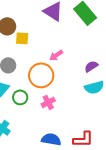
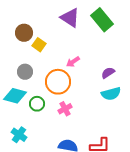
yellow square: (22, 38) -> (39, 45), turned 32

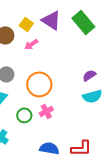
yellow square: (39, 45) -> (26, 24), moved
pink arrow: (73, 62) -> (31, 44), moved
green circle: (37, 104) -> (24, 115), moved

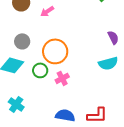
purple semicircle: (89, 75) -> (113, 37), moved, turned 96
green circle: (24, 115) -> (40, 70), moved

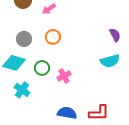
orange circle: (55, 51) -> (53, 37), moved, size x0.6
cyan cross: (16, 104) -> (22, 90), moved

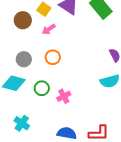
cyan cross: (22, 90) -> (22, 123), moved

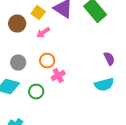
pink cross: (64, 96) -> (58, 76), moved

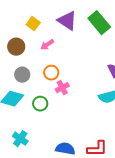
yellow square: (38, 13) -> (33, 24), moved
brown circle: (17, 24) -> (16, 47), moved

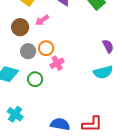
brown circle: (16, 47) -> (20, 27), moved
gray circle: (22, 75) -> (28, 51), moved

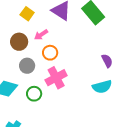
orange circle: (46, 48) -> (50, 53), moved
pink cross: (57, 63) -> (56, 78), size x1.5

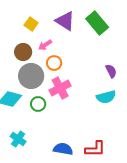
gray circle: (27, 66) -> (31, 76), size x1.6

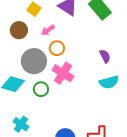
brown circle: (23, 52) -> (19, 30), moved
purple semicircle: (111, 71) -> (105, 56), moved
pink cross: (60, 88) -> (63, 73), turned -30

